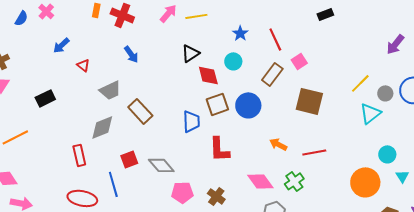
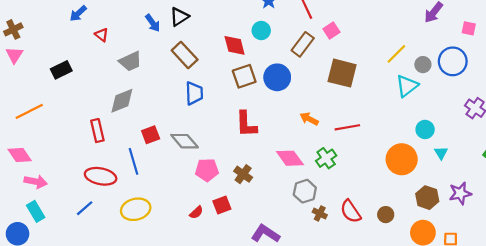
black triangle: (190, 53) -> (179, 17), moved
brown rectangle: (140, 111) -> (185, 55), moved
blue trapezoid: (191, 121) -> (194, 93), moved

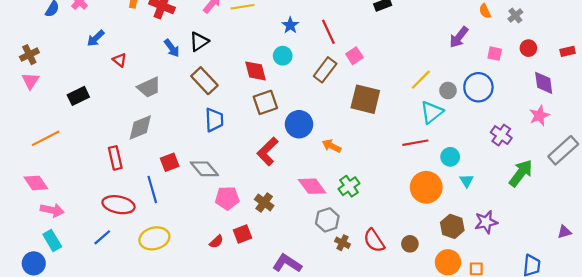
blue circle: (277, 77) -> (299, 124), moved
red L-shape: (246, 124) -> (267, 151), turned 48
red line: (347, 127) -> (415, 143), moved

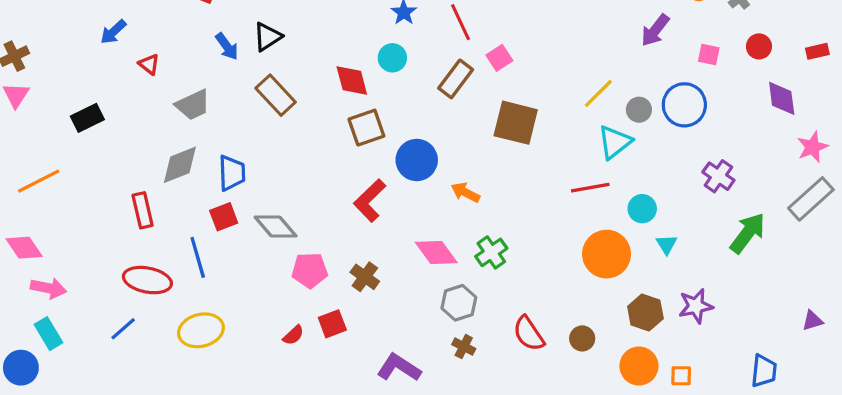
pink star: (539, 116) -> (813, 147), moved
blue trapezoid: (214, 120) -> (232, 173), moved
brown cross: (342, 243) -> (464, 347), moved

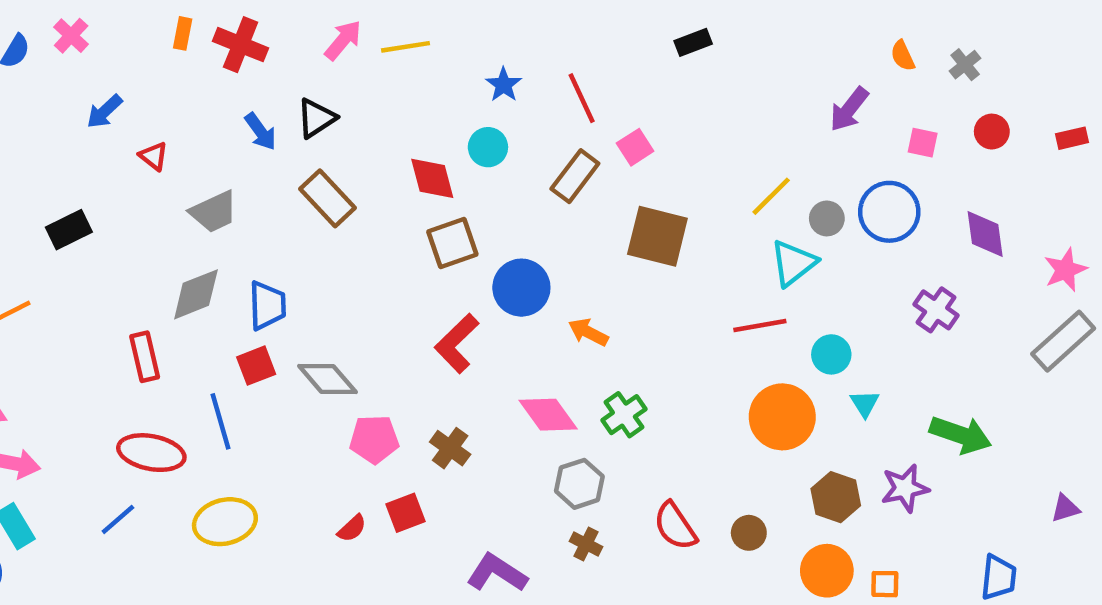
purple diamond: (782, 98) -> (985, 234), moved
green arrow: (748, 233) -> (961, 435), moved, turned 72

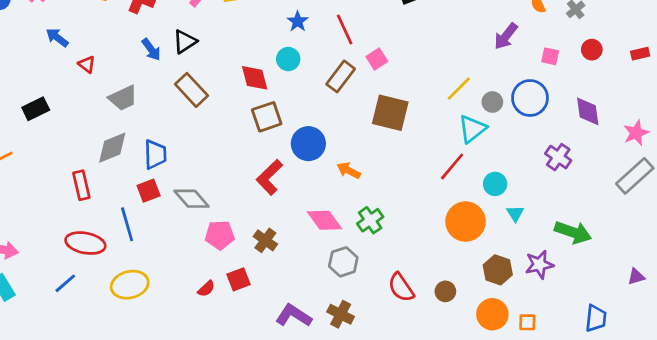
blue arrow: (105, 111) -> (57, 38), turned 80
red line: (760, 325) -> (452, 166), turned -40
brown cross: (586, 544) -> (341, 314), moved, size x1.4

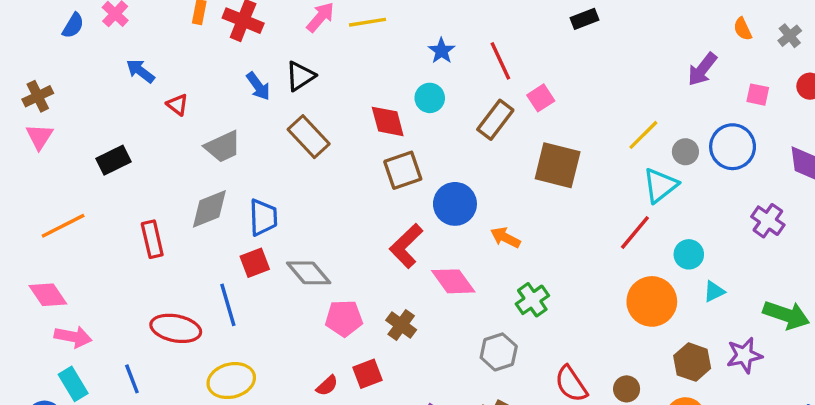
red rectangle: (81, 185) -> (152, 239), moved
cyan triangle: (515, 213) -> (714, 291), turned 36
pink diamond: (324, 220) -> (453, 281), moved
blue line: (65, 283) -> (132, 379), moved, turned -70

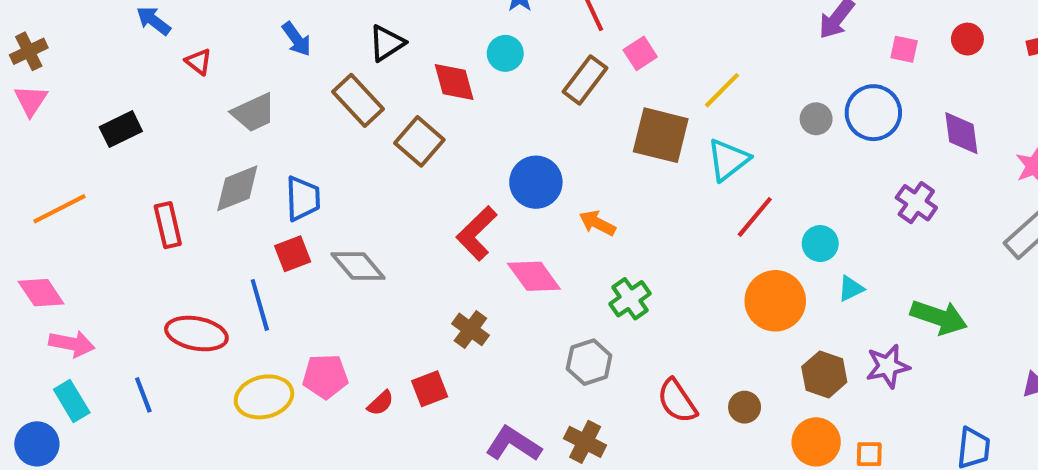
black triangle: (300, 76) -> (387, 43), moved
yellow line: (643, 135) -> (722, 90), moved
brown square: (403, 170) -> (419, 141), moved, turned -30
cyan triangle: (660, 185) -> (728, 160), moved
pink pentagon: (344, 318) -> (325, 376), moved

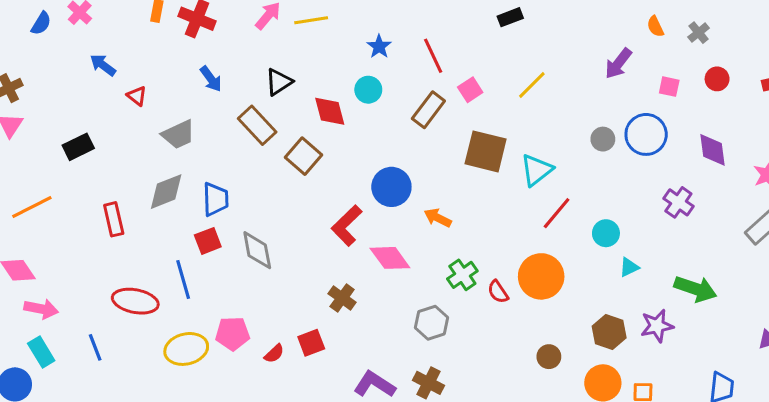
yellow line: (722, 90) -> (532, 85), moved
gray diamond: (358, 266) -> (257, 250), turned 30
orange circle: (775, 301) -> (541, 276), moved
red semicircle: (677, 401) -> (498, 292), moved, size x0.7

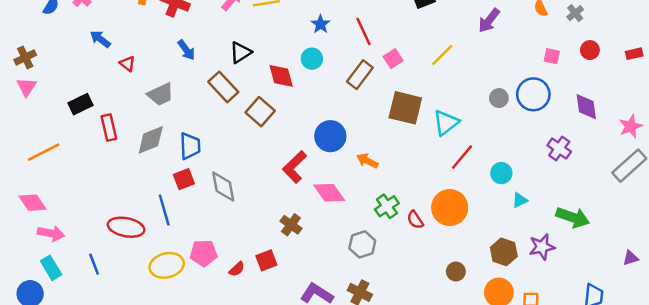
purple arrow: (618, 63) -> (489, 21), moved
red rectangle: (114, 219) -> (109, 128), moved

